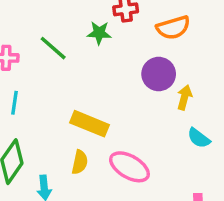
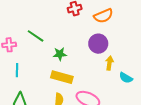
green star: (99, 33) -> (60, 54), moved
yellow arrow: (184, 97) -> (109, 63), moved

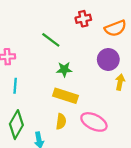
green line: (36, 36) -> (51, 40), moved

